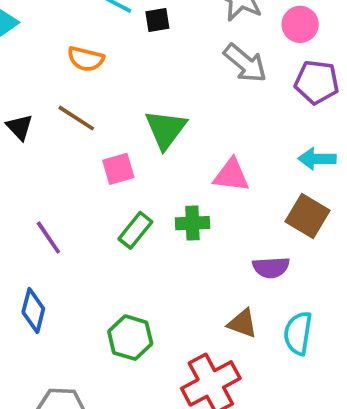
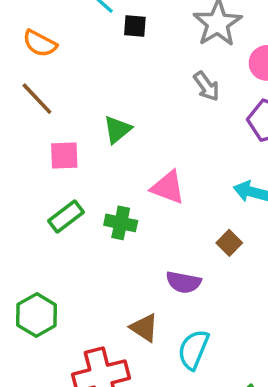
orange semicircle: (86, 59) -> (40, 43), moved
gray arrow: (245, 63) -> (207, 86), size x0.7
green triangle: (166, 129) -> (117, 130), size x0.7
brown square: (307, 216) -> (229, 243), size x0.6

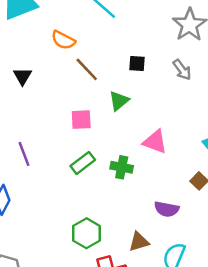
black square: (135, 26) -> (137, 63), moved
brown line: (37, 99) -> (87, 69), moved
green hexagon: (37, 315) -> (86, 233), moved
brown triangle: (144, 328) -> (139, 242), turned -50

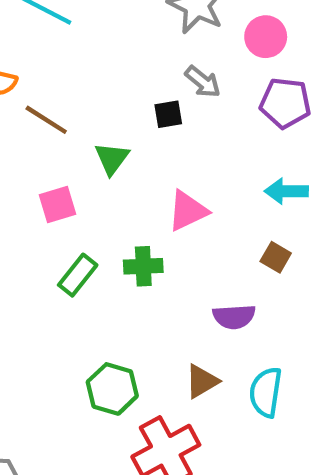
black square: (137, 63) -> (168, 114), moved
pink triangle: (155, 142) -> (188, 211), turned -32

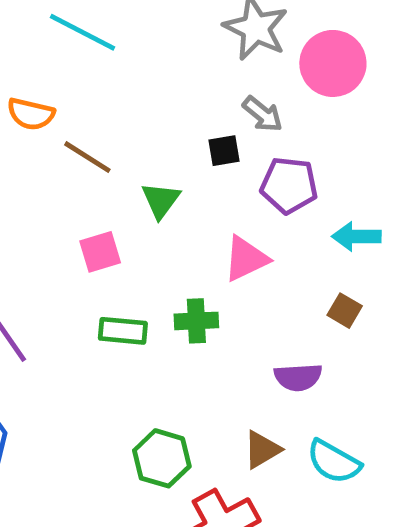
pink circle: (266, 37) -> (333, 63), size x1.4
purple pentagon: (285, 103) -> (289, 185), moved
green rectangle: (78, 275) -> (123, 331), turned 57
cyan semicircle: (266, 392) -> (334, 462), turned -69

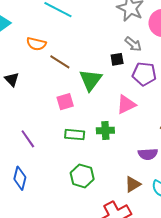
green triangle: (161, 200) -> (91, 80), size x1.4
green hexagon: (162, 458) -> (82, 176), moved

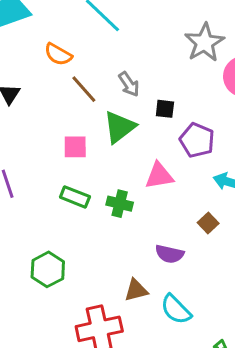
gray arrow: (133, 44) -> (129, 84), moved
green hexagon: (82, 176) -> (48, 269), moved

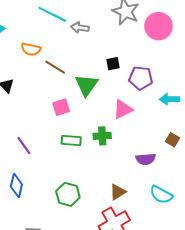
gray arrow: (129, 84) -> (80, 28), moved, turned 150
brown square: (208, 223) -> (172, 140), moved
brown triangle: (136, 290) -> (118, 192), moved

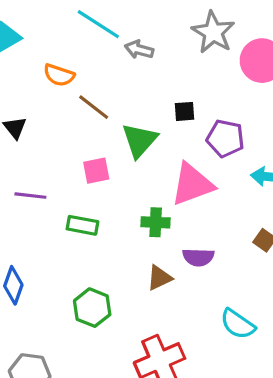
pink triangle: (123, 109) -> (192, 184), size x1.4
green rectangle: (71, 141) -> (83, 225), moved
purple line: (24, 146) -> (30, 196), moved, turned -54
purple semicircle: (146, 159) -> (198, 257), moved
brown triangle: (118, 192) -> (159, 278), moved

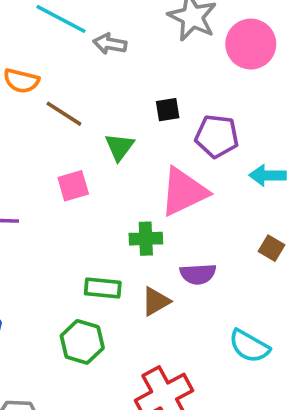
green triangle: (140, 140) -> (119, 147), size x0.7
green rectangle: (83, 225) -> (103, 288), moved

